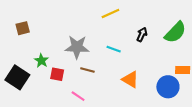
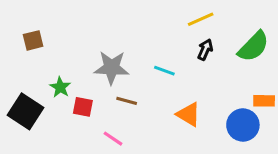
yellow line: (110, 14) -> (201, 19), moved

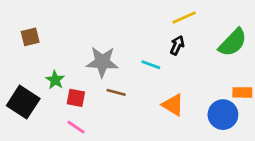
black arrow: (205, 50) -> (177, 45), moved
pink line: (113, 139) -> (76, 127), moved

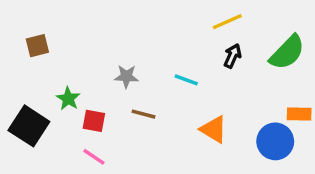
black arrow: (177, 45) -> (232, 56), moved
gray star: (102, 62) -> (126, 76), size x0.6

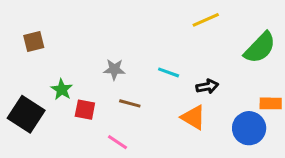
black arrow: (232, 56) -> (207, 86), moved, turned 55
pink line: (94, 157) -> (117, 142), moved

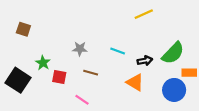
brown square: (34, 42) -> (23, 29), turned 32
green semicircle: (260, 48) -> (173, 53), moved

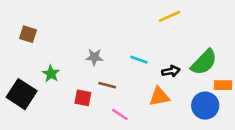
red square: (59, 77) -> (83, 98), moved
orange triangle: (135, 82) -> (159, 97), turned -42
pink line: (82, 100) -> (120, 114), moved

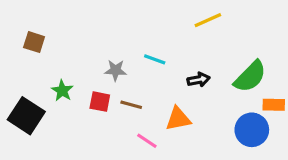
cyan line: (139, 60) -> (155, 59), moved
black arrow: (171, 71) -> (199, 80), moved
orange triangle: (159, 97) -> (178, 119), moved
red square: (83, 98) -> (100, 102), moved

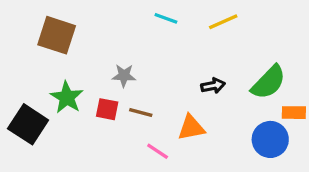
brown square: (34, 42) -> (57, 35), moved, size x1.6
cyan line: (155, 59) -> (166, 18), moved
green star: (62, 91) -> (67, 97), size x1.4

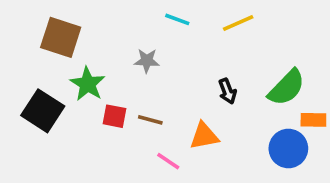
gray star: (124, 76) -> (147, 61), moved
black arrow: (213, 86) -> (227, 91), turned 80
green star: (67, 97) -> (88, 84), moved
black square: (28, 124) -> (43, 111), moved

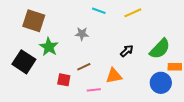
black arrow: (227, 91) -> (127, 51), turned -112
red square: (114, 116) -> (64, 80), moved
brown line: (150, 120) -> (84, 67), turned -40
pink line: (168, 161) -> (94, 90), turned -40

